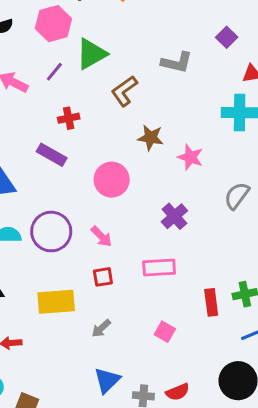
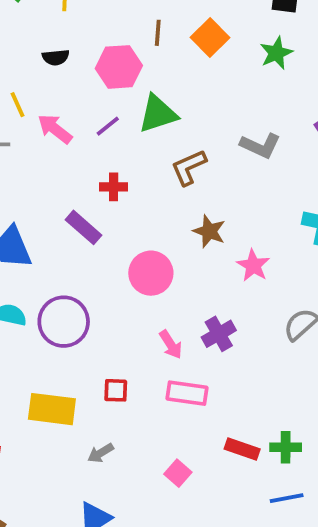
pink arrow: (101, 236) -> (171, 345), moved
red rectangle: (211, 302) -> (242, 449), turned -75

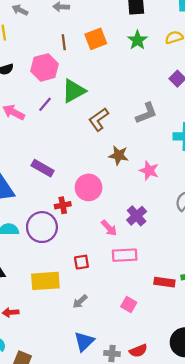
orange square: (210, 38) -> (96, 39), turned 35
gray L-shape: (260, 146) -> (146, 113), moved, turned -35
red cross: (114, 187) -> (63, 205), moved

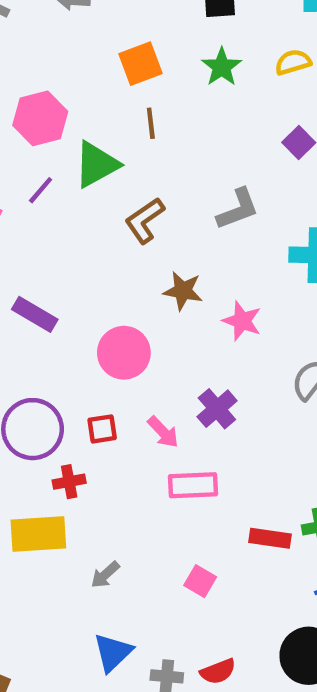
brown line: (64, 42) -> (151, 123), moved
red cross: (63, 205) -> (69, 482), moved
red square: (81, 262) -> (102, 429), moved

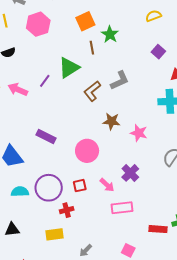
green star: (222, 67) -> (110, 34), moved
pink hexagon: (40, 118) -> (38, 24), moved
gray L-shape: (238, 209) -> (120, 80), moved
yellow rectangle: (38, 534) -> (54, 234), size x0.7

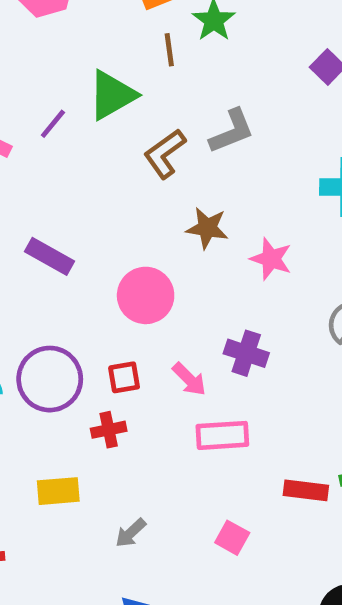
purple cross: (130, 173) -> (246, 353), turned -30
red cross: (67, 210) -> (109, 430), moved

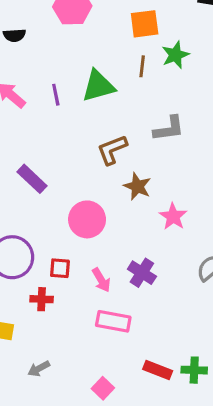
purple line: (53, 124) -> (56, 95), turned -65
brown L-shape: (165, 154) -> (112, 150), moved

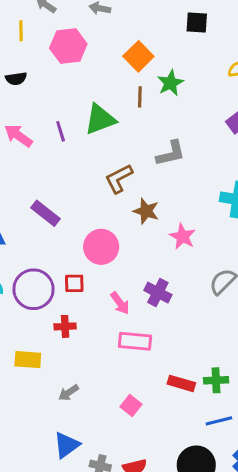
orange square: (145, 24) -> (138, 56), turned -32
red square: (60, 268) -> (74, 283), moved

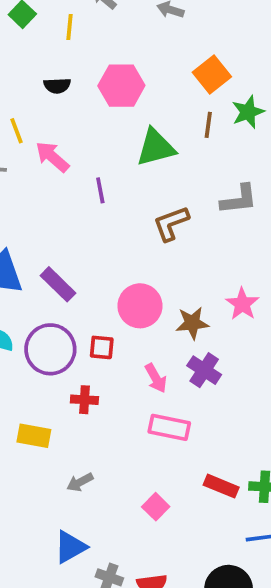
pink hexagon: (68, 46) -> (121, 86), moved
purple line: (61, 131) -> (100, 190), moved
brown star: (146, 211) -> (192, 323), moved, turned -30
purple rectangle: (45, 213) -> (58, 284), moved

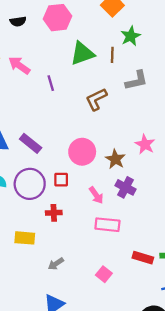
green star: (248, 112) -> (131, 36), moved
brown line: (208, 125) -> (112, 55), moved
brown star: (192, 323) -> (115, 159), turned -30

